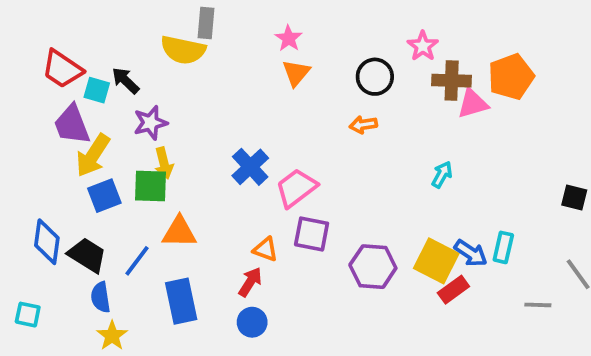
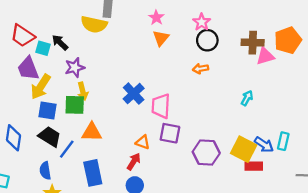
pink star: (423, 46) -> (202, 22), moved
pink trapezoid: (296, 188) -> (161, 106), turned -50
blue square: (104, 196) -> (47, 111), turned 30
black trapezoid: (87, 255) -> (50, 137), moved
red rectangle: (453, 290) -> (254, 166), turned 36

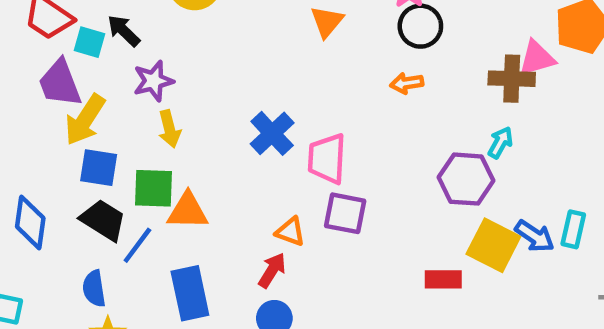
brown cross: (253, 43) -> (512, 79), moved
green square: (75, 105) -> (153, 188), moved
purple hexagon: (206, 152) -> (466, 179), moved
red rectangle: (254, 166) -> (443, 279), moved

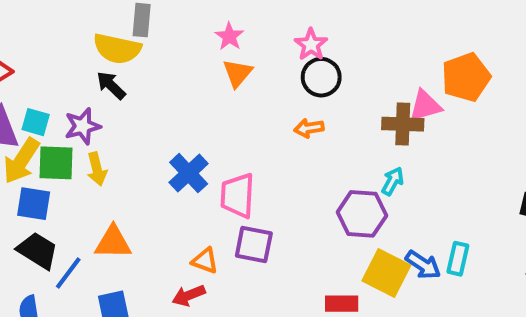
black arrow: (124, 31) -> (111, 85), moved
cyan square: (90, 42) -> (36, 122), moved
green square: (153, 188) -> (56, 163), moved
red arrow: (272, 270) -> (189, 295), turned -144

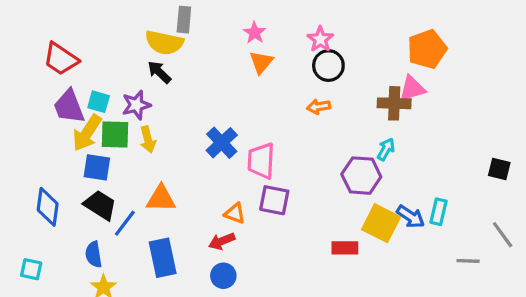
orange pentagon: (466, 77) -> (427, 49), moved

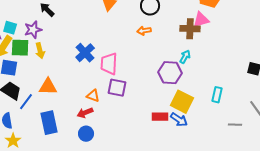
blue arrow: (411, 217) -> (179, 120), moved

